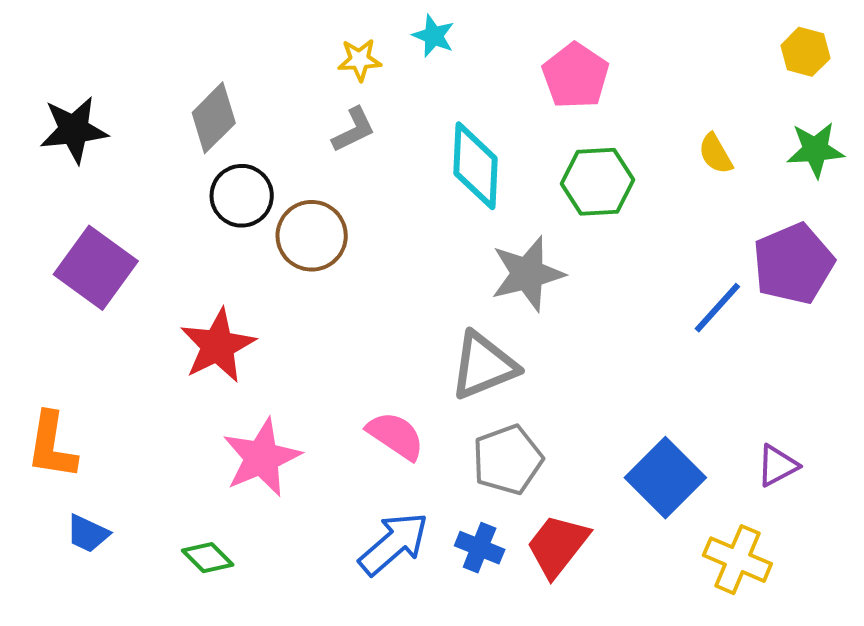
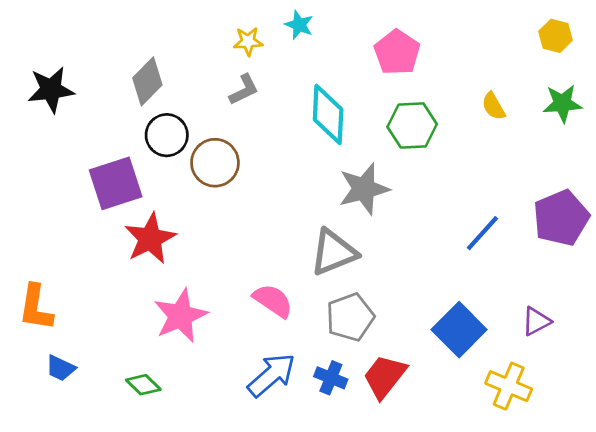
purple pentagon: (793, 264) -> (561, 218), moved
purple square: (96, 268) -> (116, 183), moved, turned 36
blue line: (717, 308) -> (482, 233), moved

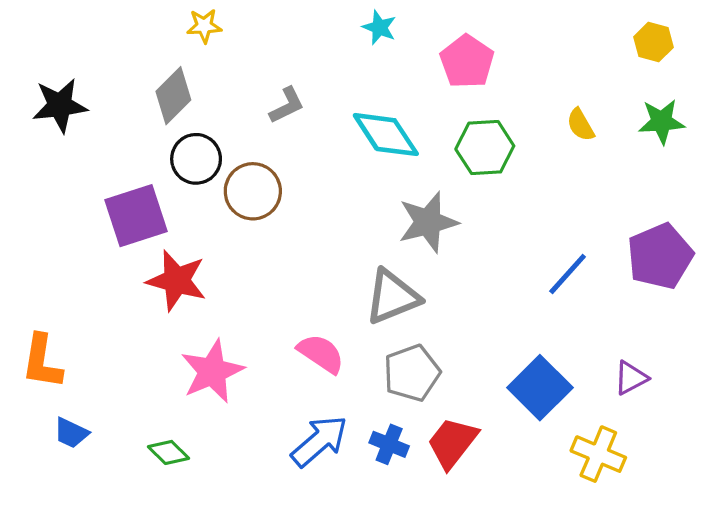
cyan star: (299, 25) -> (379, 27), moved
yellow star: (248, 41) -> (204, 26), moved
cyan diamond: (328, 114) -> (386, 135), turned -36
red star: (150, 239) -> (177, 281), turned -30

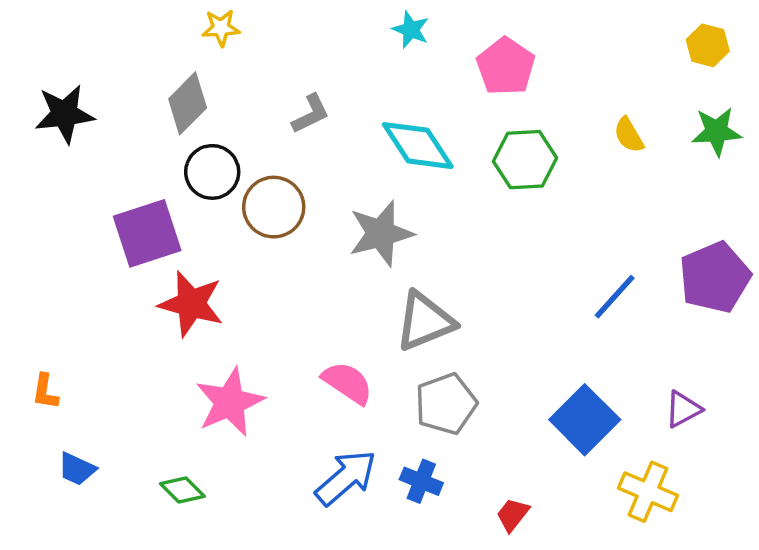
gray star: (428, 222) -> (381, 233), moved
orange L-shape: (42, 362) -> (45, 392), size x0.6
red trapezoid: (452, 443) -> (513, 515), moved, size x0.6

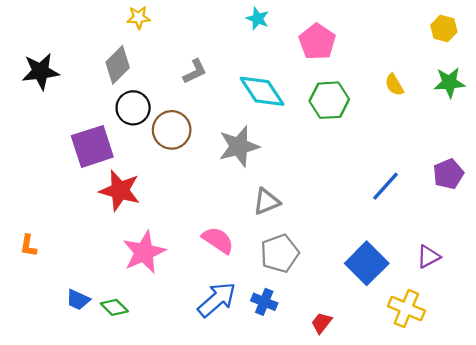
purple pentagon: (715, 277) -> (448, 174), size x0.7
gray triangle: (425, 321) -> (266, 202), size x0.7
blue trapezoid: (77, 469) -> (78, 300), moved

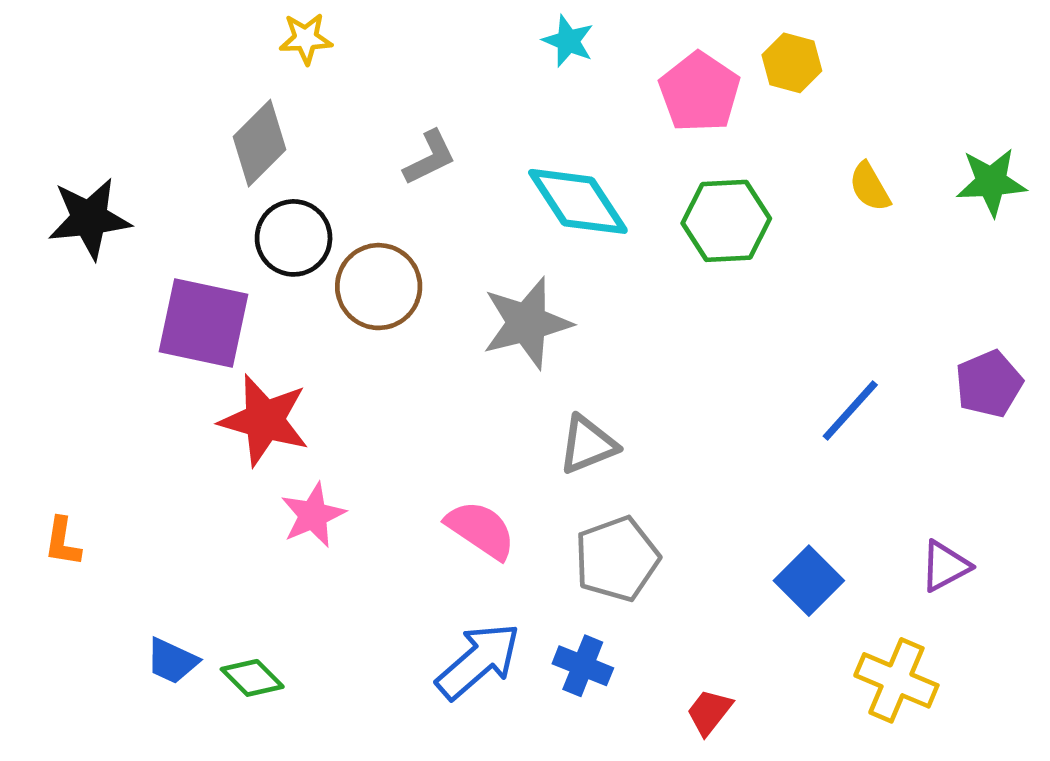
yellow hexagon: (444, 28) -> (792, 63), moved
black star: (40, 71) -> (89, 218), moved
purple square: (92, 146) -> (204, 323), turned 30
pink star: (144, 252) -> (313, 515), moved, size x0.7
blue square: (367, 263) -> (809, 581), size x0.7

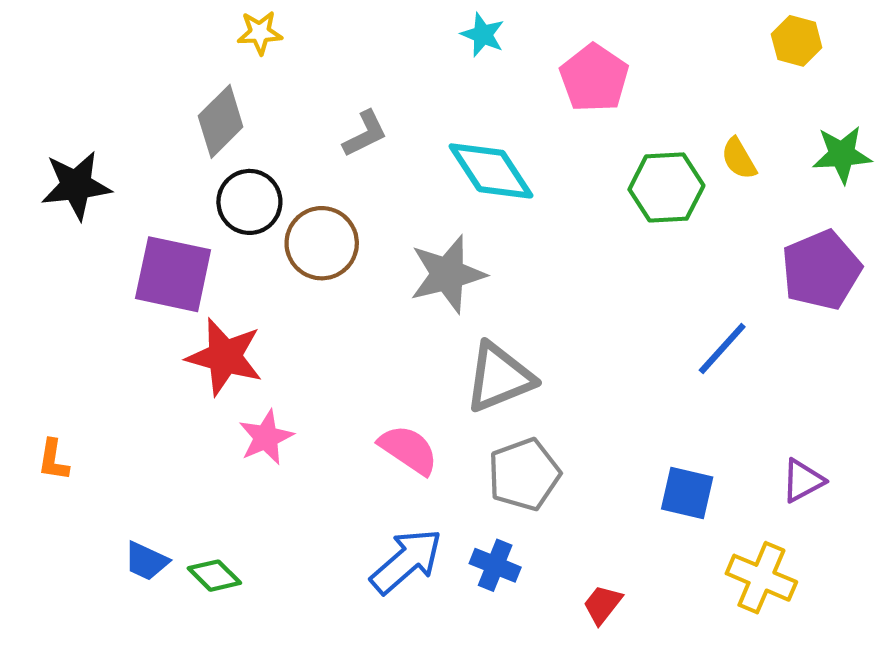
yellow hexagon: (792, 63) -> (797, 41), moved
green hexagon: (726, 221) -> (666, 187), moved
purple pentagon: (989, 384) -> (821, 270), moved, size x1.4
gray triangle: (588, 445) -> (499, 377), size x1.4
blue square: (809, 581) -> (687, 493), turned -32

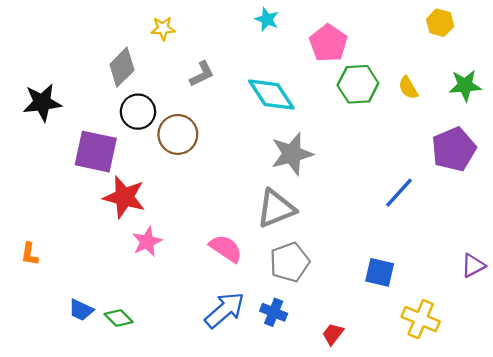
yellow star: (260, 33) -> (163, 28), moved
green hexagon: (666, 187) -> (358, 84), moved
gray star: (448, 274) -> (292, 154), moved
purple triangle: (803, 481) -> (473, 266), moved

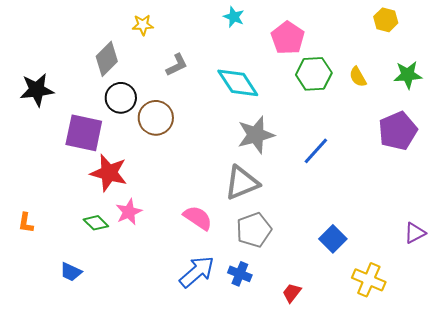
blue line: (399, 193) -> (316, 151), moved
blue square: (380, 272) -> (333, 239), turned 32
green diamond: (119, 318) -> (96, 223), moved

